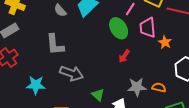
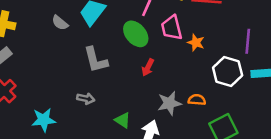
gray L-shape: (55, 45) -> (96, 60), moved
gray arrow: (72, 73) -> (86, 99), size x0.6

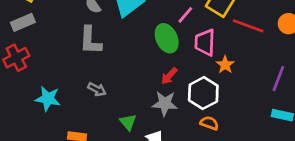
gray L-shape: (96, 60) -> (90, 40), moved
white hexagon: (228, 72) -> (203, 93), moved
gray star: (169, 103) -> (165, 103), moved

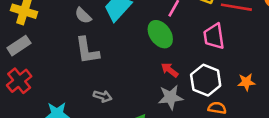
pink trapezoid: (205, 42) -> (214, 36), moved
orange star: (225, 65) -> (246, 82), moved, turned -30
red arrow: (169, 76) -> (170, 70), turned 96

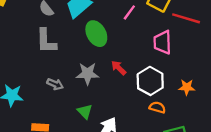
green ellipse: (160, 34) -> (96, 34), moved
gray star: (171, 97) -> (88, 74), moved

